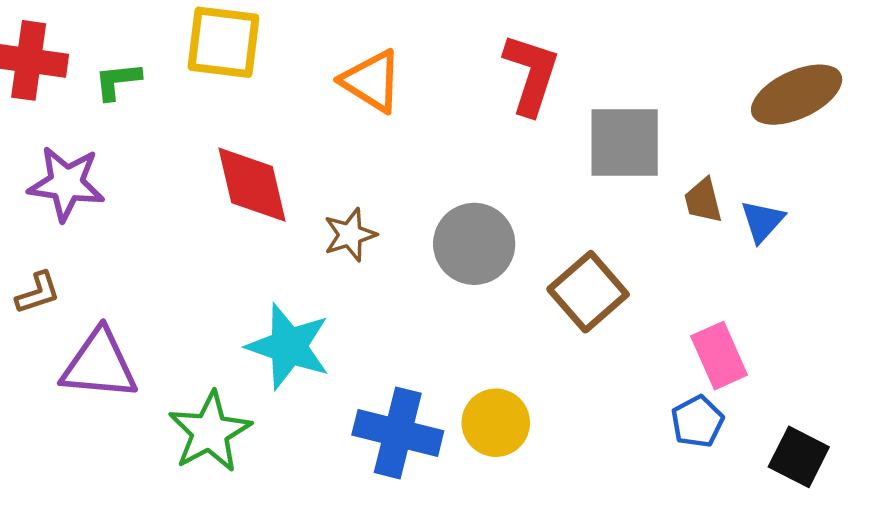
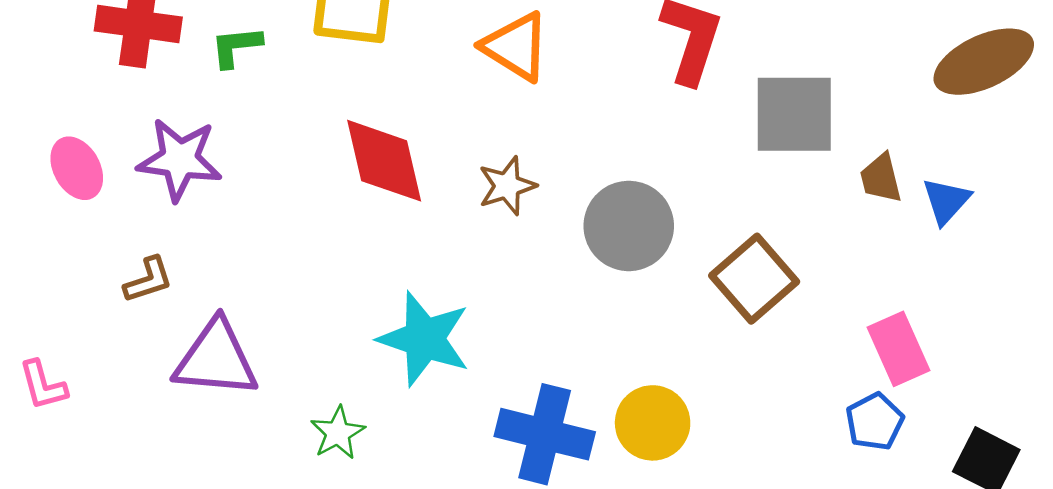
brown star: (350, 235) -> (507, 186), moved
green star: (210, 432) -> (338, 433), size x0.6

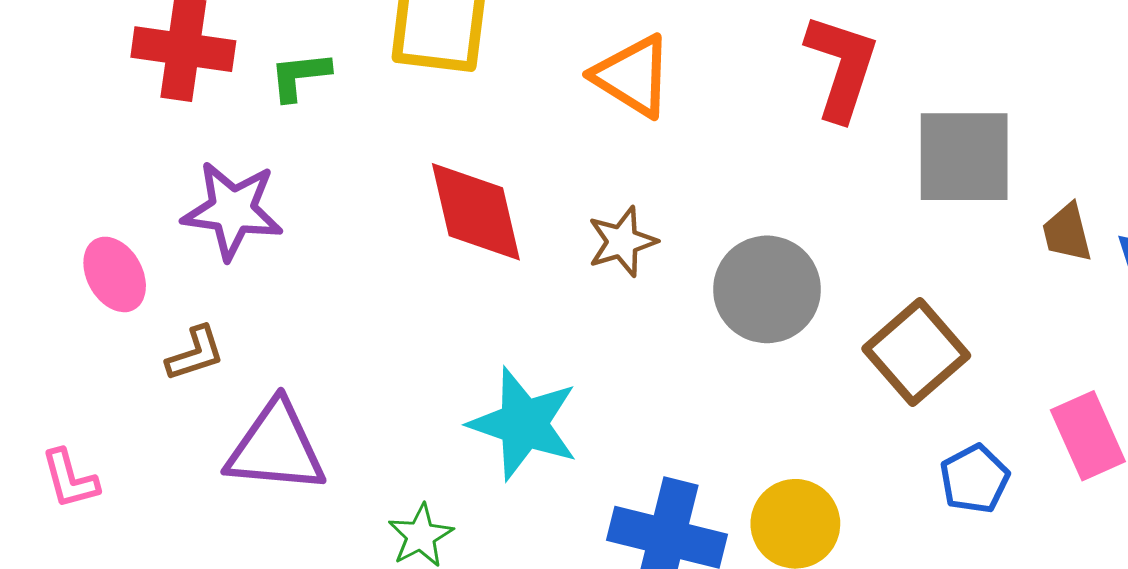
pink ellipse: (77, 168) -> (115, 274), moved
blue pentagon: (875, 422) -> (974, 479), moved

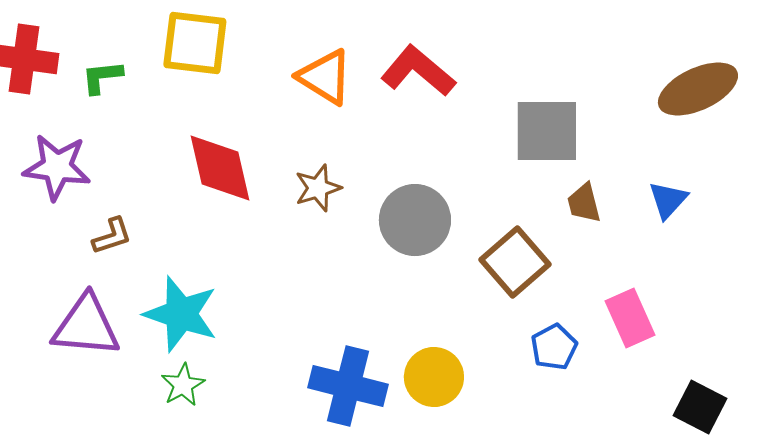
red L-shape: (842, 67) -> (418, 71), moved, turned -68
brown trapezoid: (1067, 233) -> (584, 203), moved
brown L-shape: (195, 354) -> (112, 236), moved
cyan star: (524, 424) -> (181, 314), moved

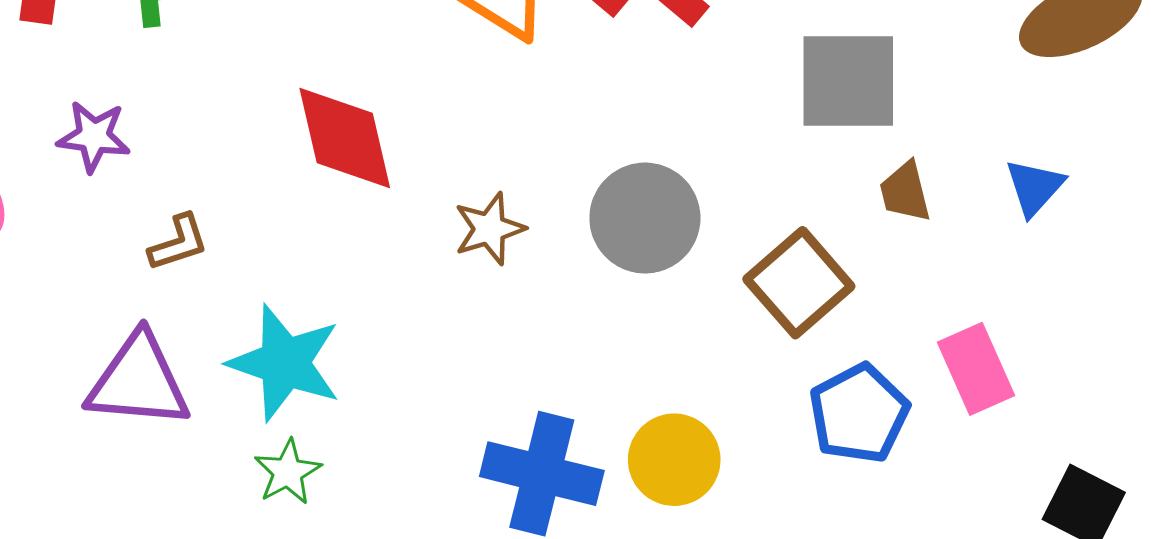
purple star: (57, 167) -> (94, 136), size x0.7
brown star: (318, 188) -> (489, 229), moved
blue pentagon: (554, 347) -> (859, 414), size x1.4

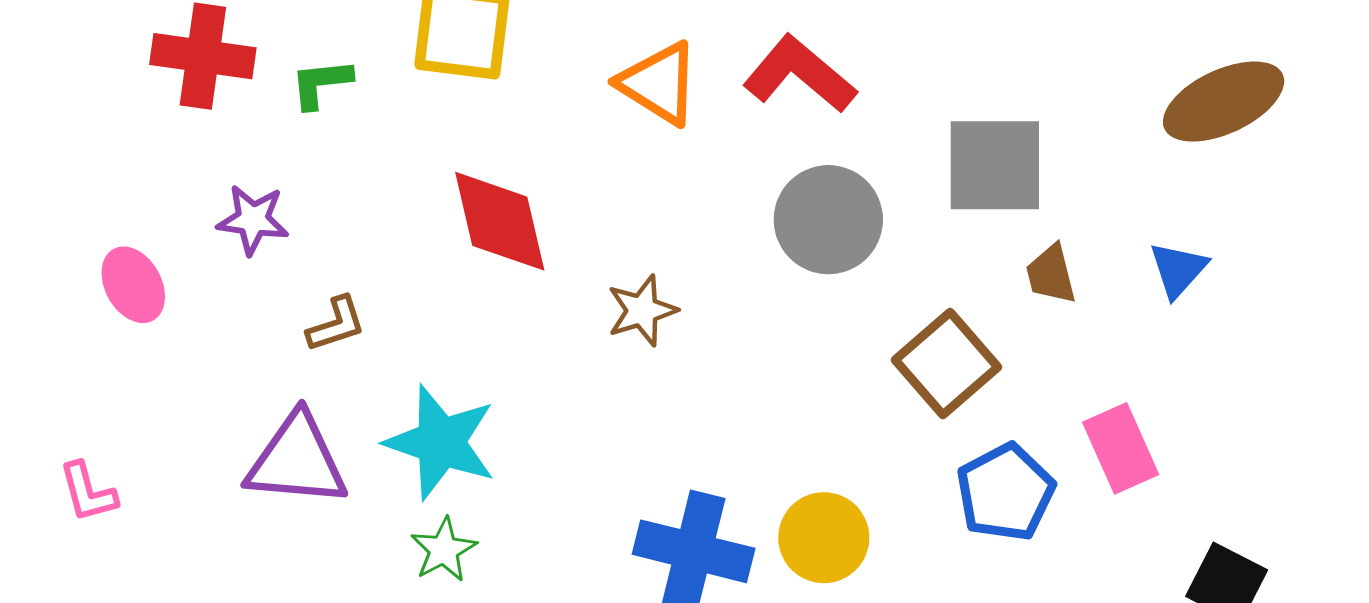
gray circle: (645, 218) -> (828, 220), moved

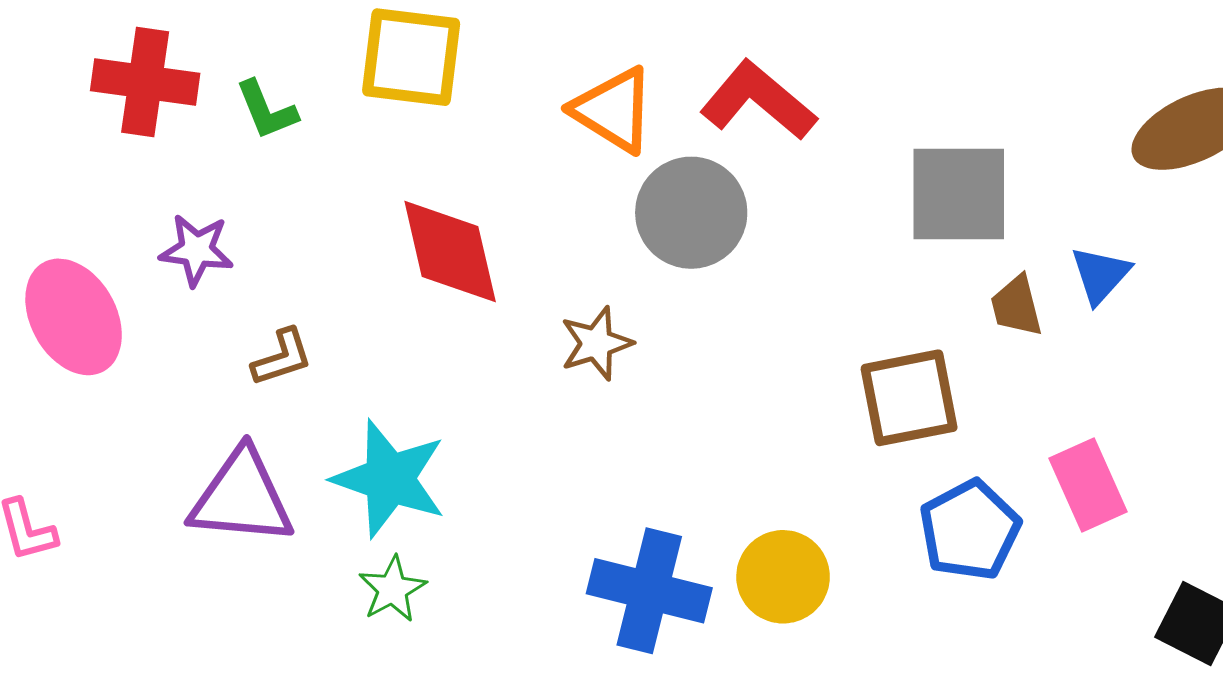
green L-shape: (321, 83) -> (266, 110), turned -106
gray circle: (828, 220) -> (691, 213), moved
blue triangle: (1178, 270) -> (1100, 275), moved
pink ellipse: (133, 285) -> (74, 317), size x1.5
brown square: (946, 364) -> (909, 398), turned 30

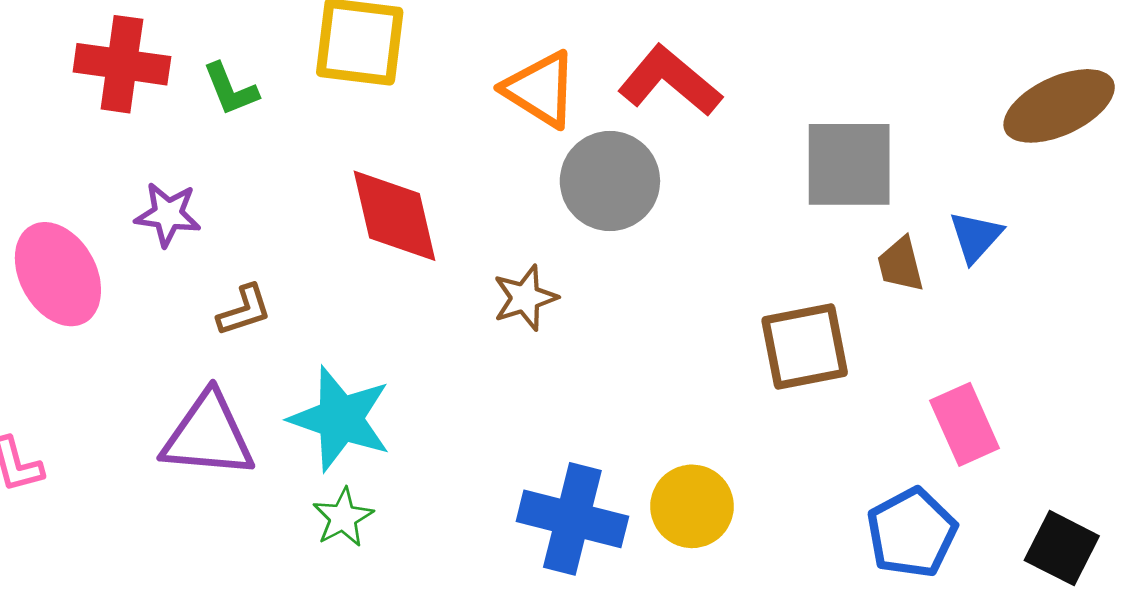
blue pentagon: (970, 530) -> (912, 533), moved

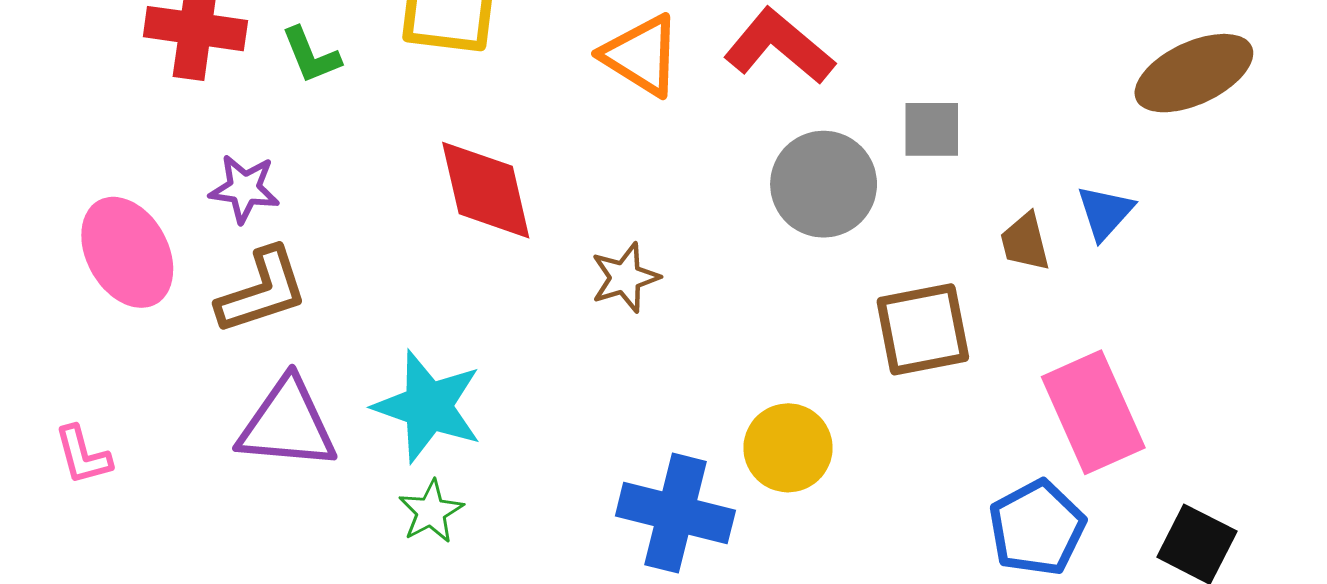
gray square: (849, 164) -> (932, 129), moved, size x0.6
gray circle: (610, 181) -> (824, 184), moved
brown L-shape: (244, 310) -> (262, 291), moved, size x1.6
pink rectangle: (965, 424) -> (1093, 412), size x1.4
yellow circle: (692, 506) -> (788, 448), moved

